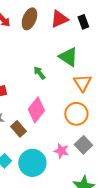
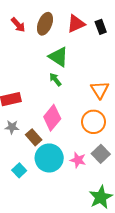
green triangle: (68, 57) -> (58, 57), moved
cyan circle: (32, 163) -> (49, 158), moved

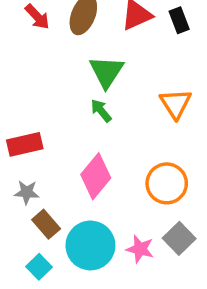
green triangle: (58, 57) -> (106, 72), turned 30
orange triangle: (100, 90) -> (176, 104), moved
brown rectangle: (34, 137) -> (46, 224), moved

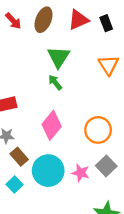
orange triangle: (176, 104) -> (108, 65), moved

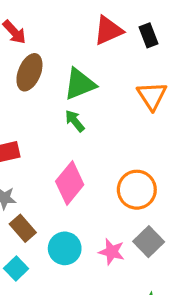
brown ellipse: (44, 20) -> (29, 72), moved
green triangle: (59, 57) -> (80, 84), turned 35
cyan circle: (48, 171) -> (65, 248), size x0.7

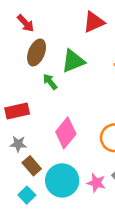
green arrow: (75, 121) -> (50, 82), moved
cyan circle: (65, 248) -> (62, 180), size x1.4

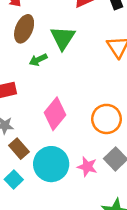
green triangle: (73, 61) -> (63, 38), turned -35
green arrow: (50, 82) -> (38, 60), turned -77

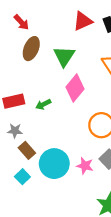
green arrow: (38, 60) -> (43, 104), moved
pink diamond: (55, 114) -> (75, 88), moved

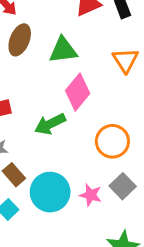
green triangle: (64, 56) -> (63, 50), turned 50
green arrow: (43, 104) -> (50, 124), moved, size x1.5

